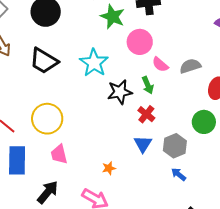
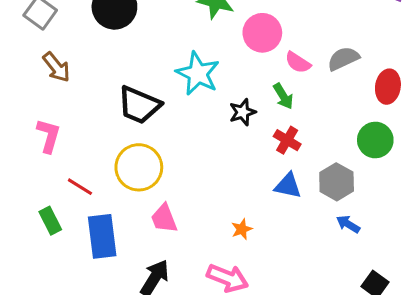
black trapezoid: (44, 61) -> (139, 105), moved
black star: (120, 92) -> (243, 112), size x0.7
blue triangle: (143, 144) -> (288, 186), turned -42

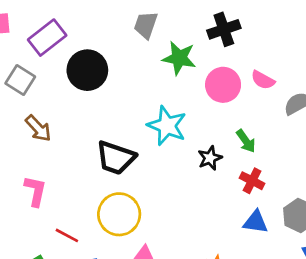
pink semicircle: (298, 62) -> (263, 80), moved

